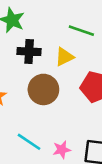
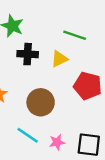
brown circle: (43, 89) -> (41, 102), moved

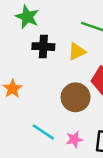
brown circle: (41, 102) -> (76, 97), moved

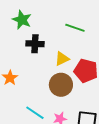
yellow triangle: (77, 51) -> (62, 59), moved

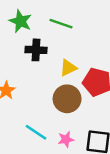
green line: (75, 28) -> (61, 24), moved

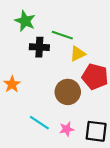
green line: (61, 24) -> (62, 35), moved
yellow triangle: (68, 68) -> (78, 54), moved

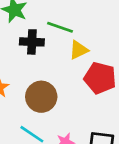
brown circle: (68, 92) -> (41, 97), moved

